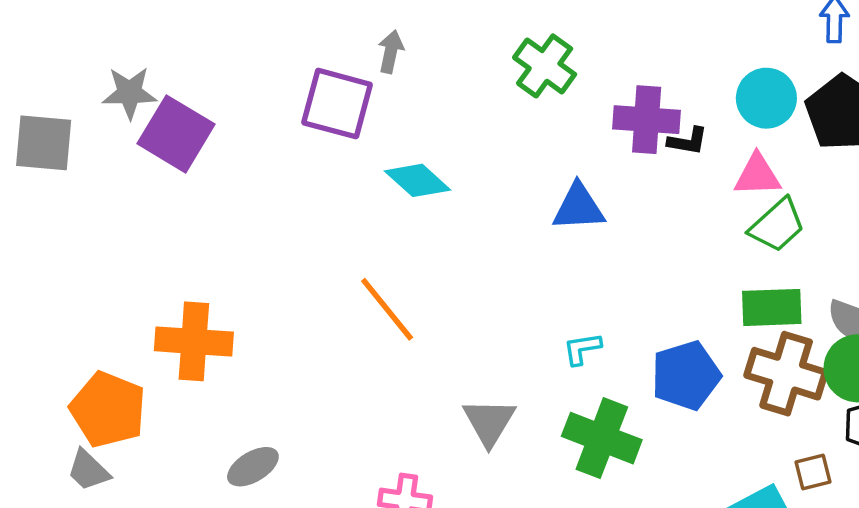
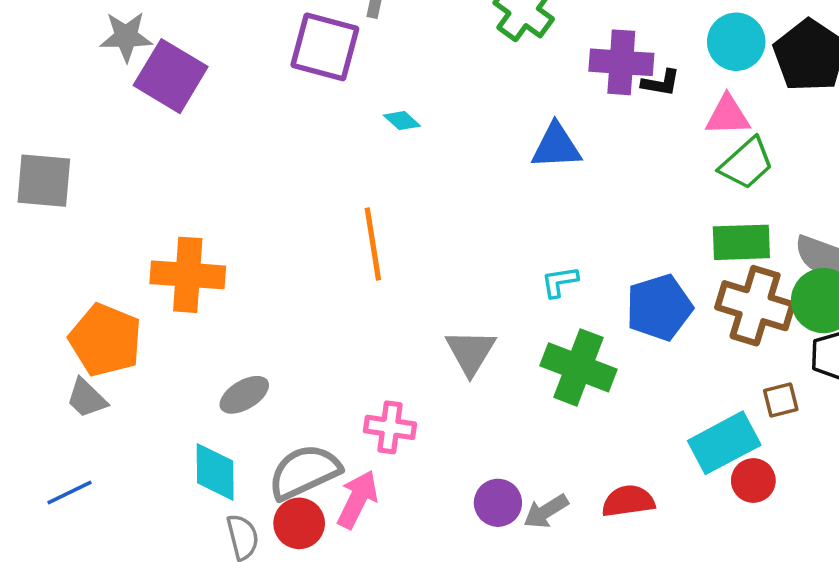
gray square: (44, 143) -> (44, 181), moved
cyan diamond: (418, 180) -> (402, 121), size x0.6
orange line: (387, 309) -> (373, 244), turned 30

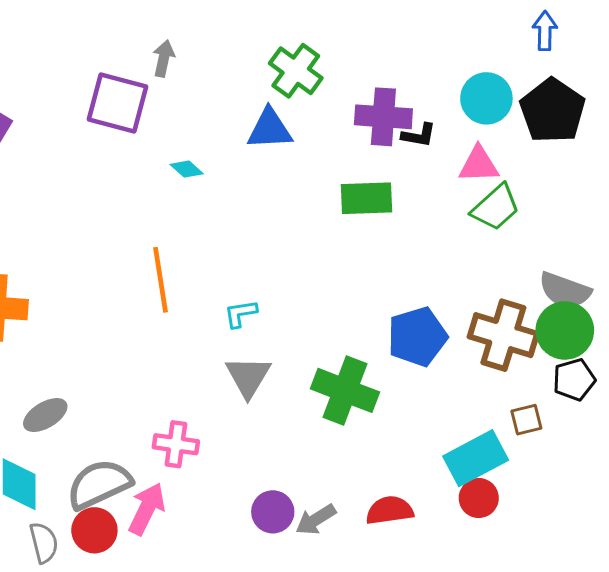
blue triangle: (556, 146) -> (270, 129), moved
green rectangle: (741, 242) -> (367, 198), moved
cyan L-shape: (560, 282) -> (240, 314), moved
red circle: (753, 481) -> (479, 498), moved

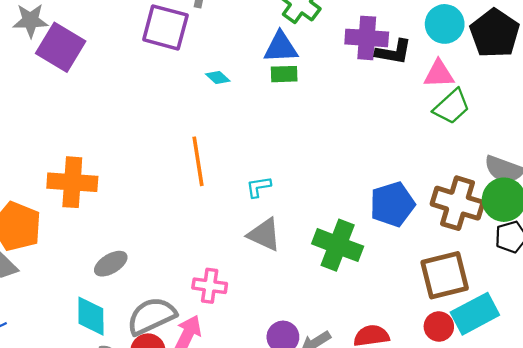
black L-shape: (419, 135) -> (393, 52), size x1.4
green rectangle: (367, 198) -> (284, 74), moved, size x0.7
gray triangle: (248, 377) -> (264, 235), turned -36
brown square: (526, 420) -> (445, 275), moved, size x2.0
cyan rectangle: (476, 458) -> (475, 314), moved

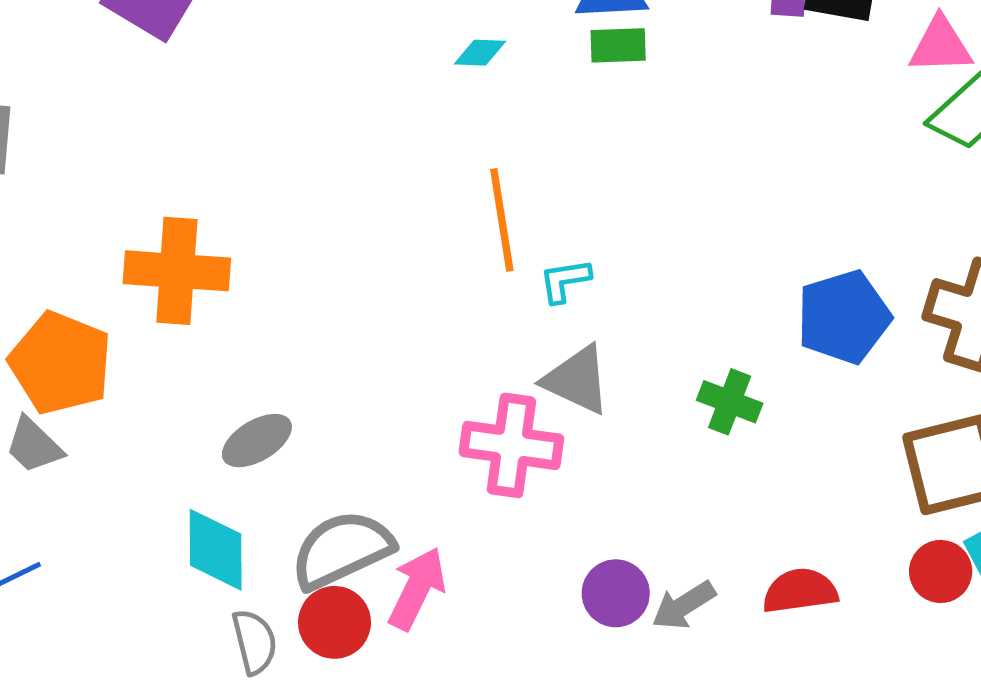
cyan diamond: (218, 77) -> (480, 53), turned -40
orange line: (198, 161) -> (502, 220), moved
green cross: (338, 245) -> (730, 402), size x0.6
pink cross: (210, 286) -> (511, 445), moved, size x1.4

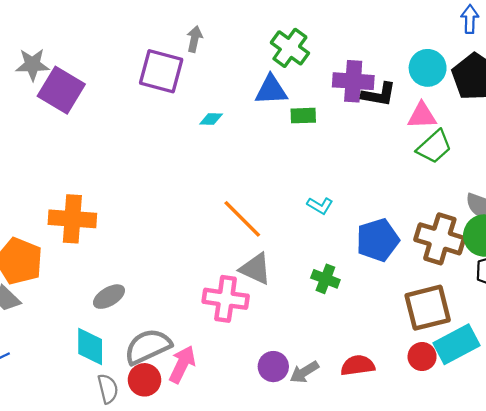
green rectangle: (618, 45) -> (303, 116), moved
orange line: (502, 220) -> (242, 219), moved, turned -36
cyan L-shape: (565, 281) -> (320, 206), moved, turned -140

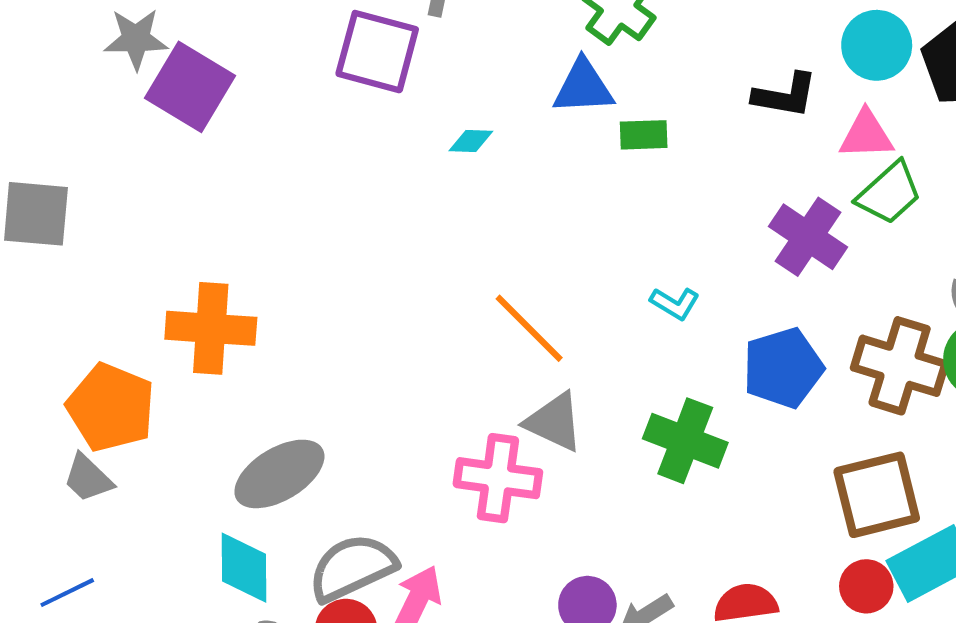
purple cross: (353, 81) -> (808, 237), moved, turned 30
green cross: (325, 279) -> (685, 441), size x1.5
gray ellipse: (109, 297) -> (279, 474), size x1.5

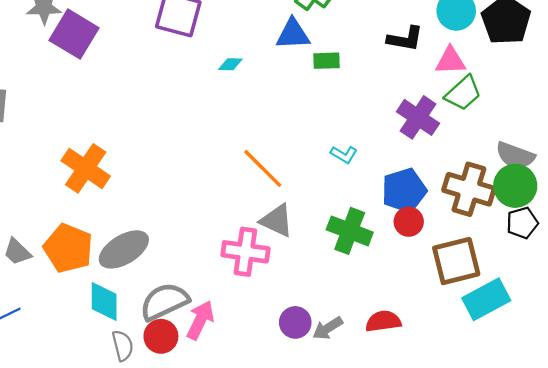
orange cross: (211, 328) -> (86, 168), turned 30
orange pentagon: (111, 407) -> (68, 248), moved
red circle: (866, 586) -> (409, 222), moved

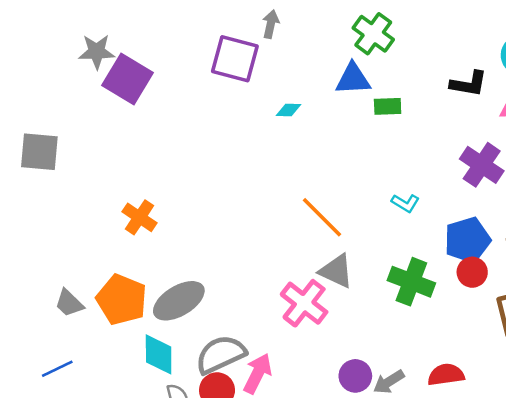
orange cross: (86, 168) -> (140, 217), size x0.7
pink cross: (245, 252) -> (304, 303), turned 30

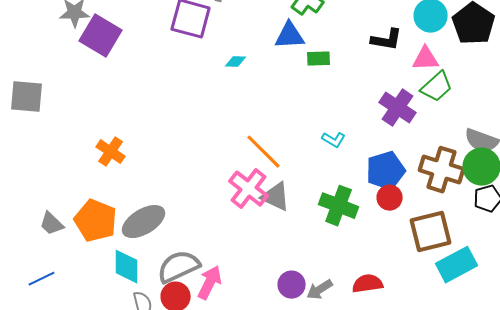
pink cross: (304, 303) -> (249, 189), moved

